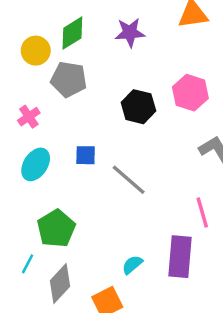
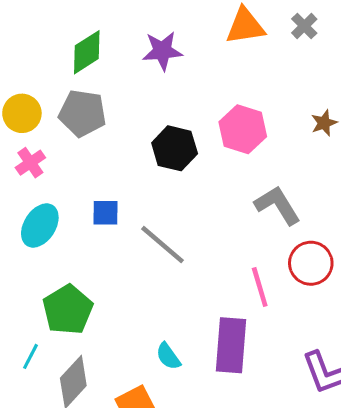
yellow circle: (36, 51) -> (22, 113), moved
cyan semicircle: (132, 265) -> (168, 356), turned -85

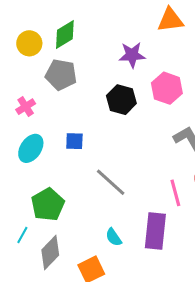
purple star: (162, 51) -> (132, 55), moved
yellow circle: (22, 113) -> (29, 43), moved
gray line: (162, 245) -> (111, 182), moved

